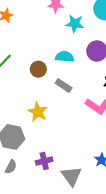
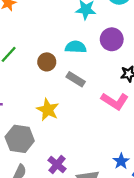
purple cross: (44, 161) -> (57, 165), turned -35

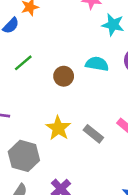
gray rectangle: (76, 79) -> (93, 134), moved

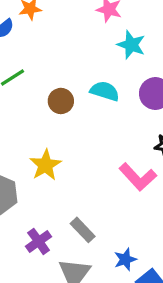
gray rectangle: (93, 134) -> (83, 230), moved

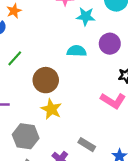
brown circle: (61, 101) -> (46, 80), moved, size x1.5

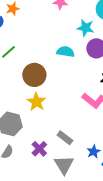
cyan star: (86, 16) -> (86, 28), moved

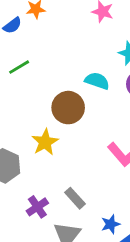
brown circle: (34, 75) -> (68, 108), moved

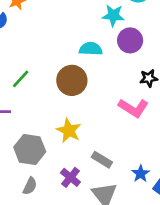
green line: (19, 67) -> (21, 79), moved
yellow star: (45, 142) -> (69, 131), moved

